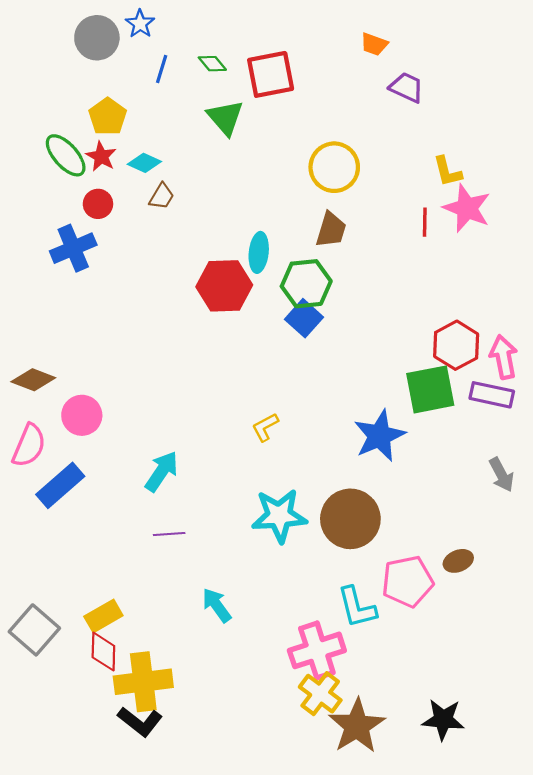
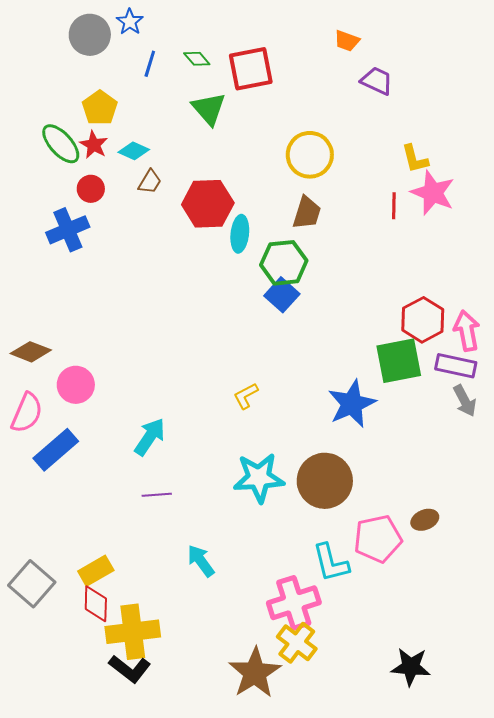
red hexagon: (224, 286) -> (208, 204), moved
gray arrow: (501, 475) -> (465, 401), moved
brown star: (357, 726) -> (255, 673), moved

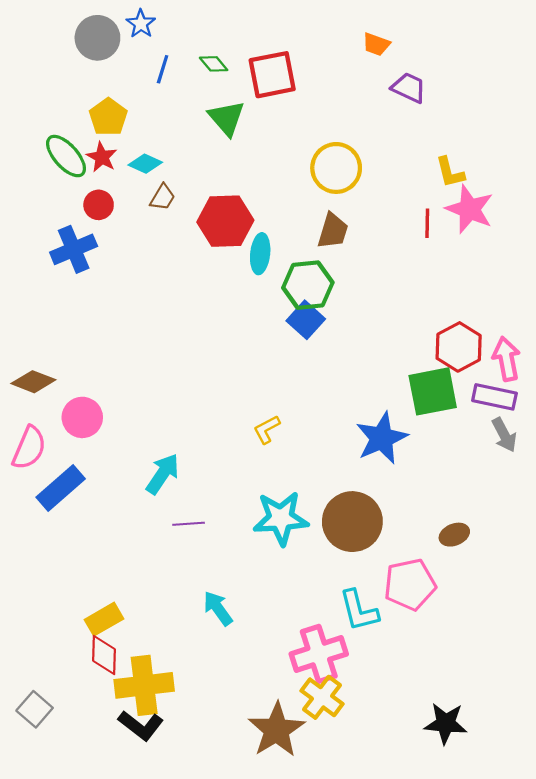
purple line: (157, 495) -> (189, 524), moved
brown ellipse: (425, 520) -> (454, 535), moved
gray square: (32, 584) -> (35, 709), moved, size x0.7

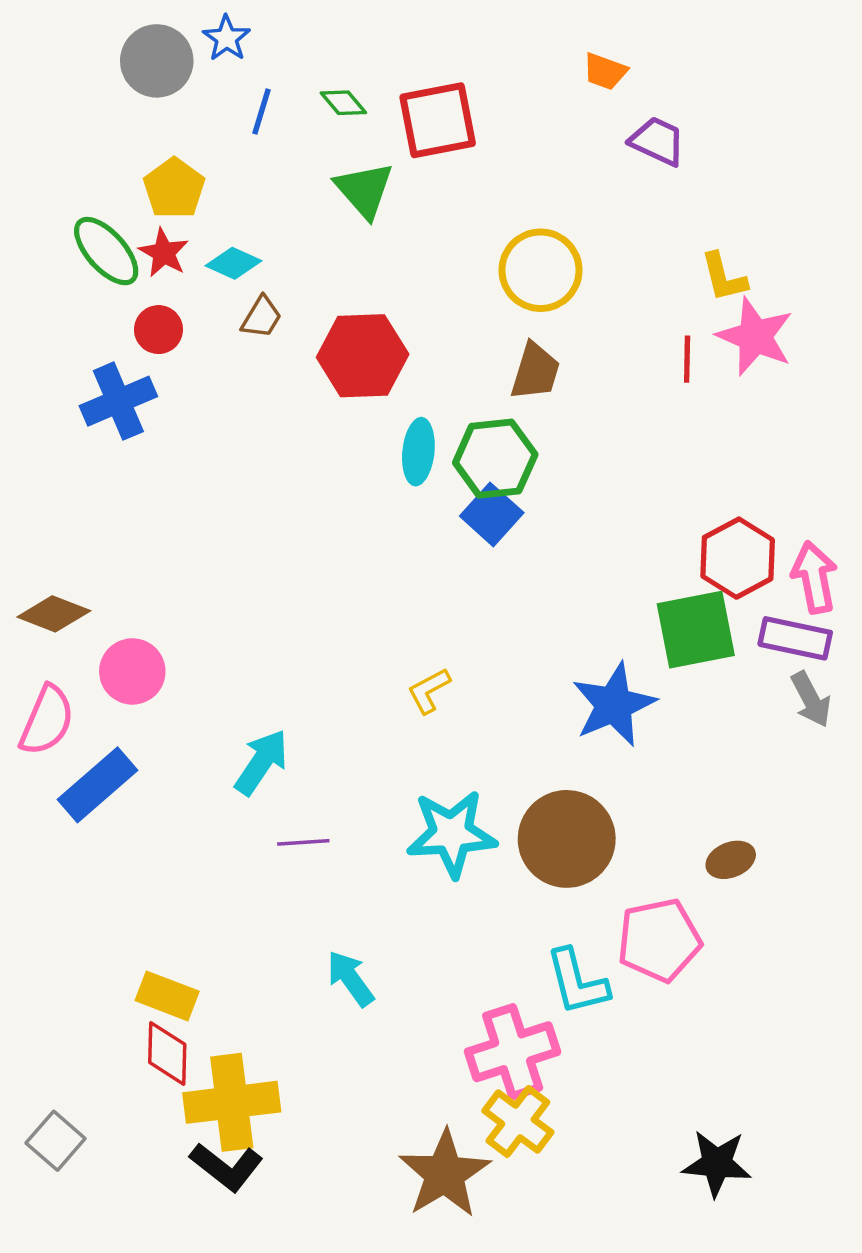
cyan ellipse: (260, 254) -> (418, 452), moved
yellow rectangle: (104, 619) -> (167, 996), turned 51

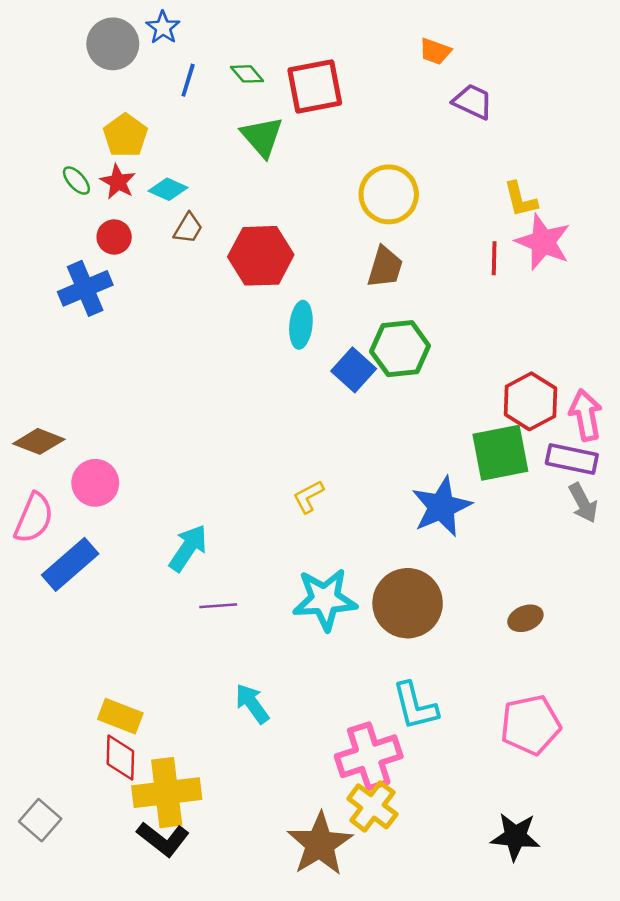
green ellipse: (106, 251) -> (76, 181), size x0.6
green hexagon: (495, 459) -> (400, 349), moved
pink pentagon: (659, 940) -> (530, 725), moved

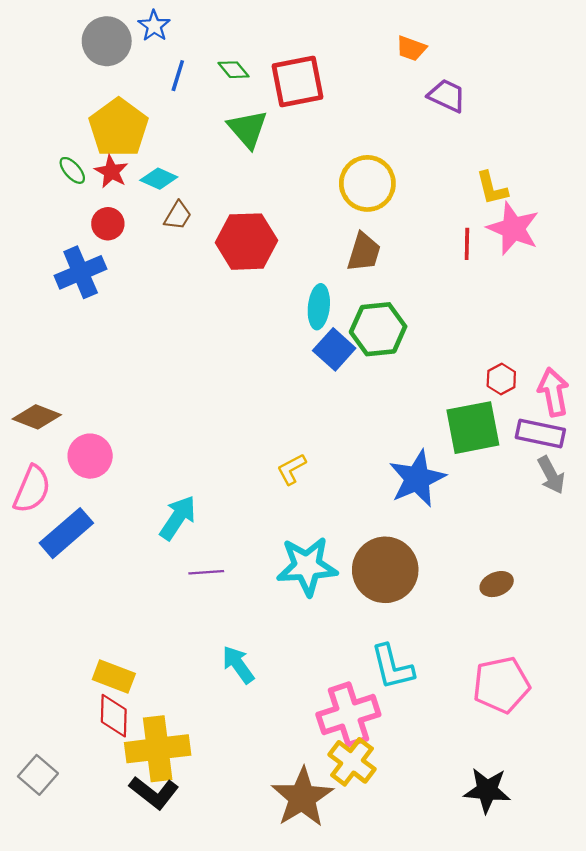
yellow pentagon: (125, 135) -> (119, 128), size x1.4
cyan ellipse: (301, 325) -> (319, 307), moved
red hexagon: (530, 401) -> (501, 379), size x0.6

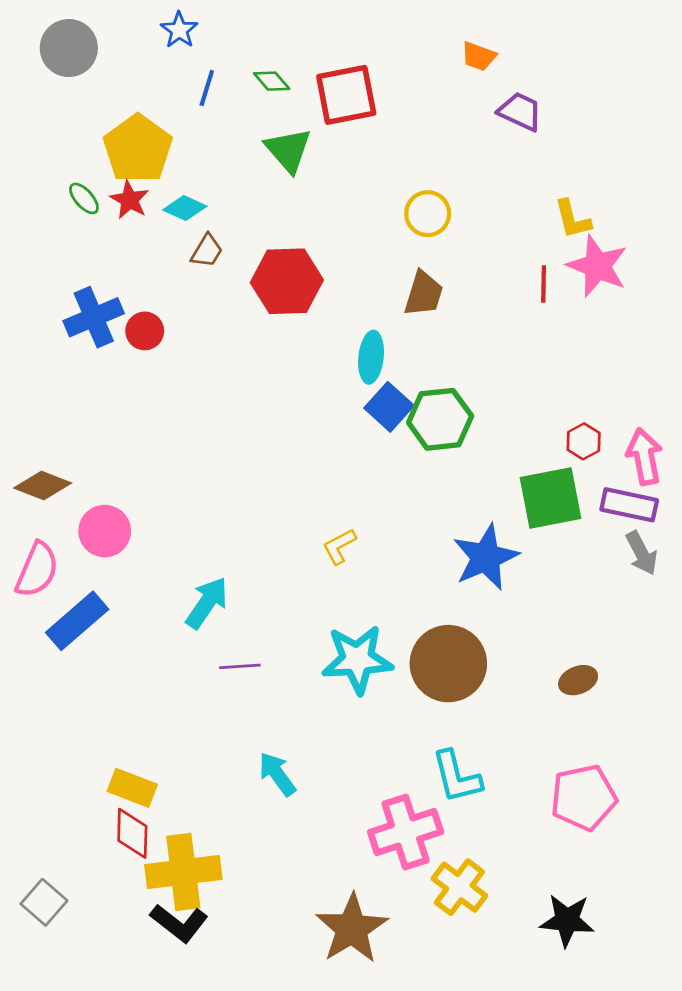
gray circle: (107, 41) -> (69, 48), moved
yellow circle: (367, 183) -> (428, 214), size x0.7
red circle: (108, 224) -> (145, 331), moved
green hexagon: (378, 329) -> (440, 419), moved
yellow cross: (352, 762) -> (459, 887), moved

